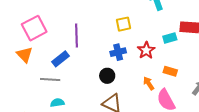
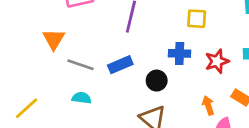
orange triangle: (25, 55) -> (54, 39), moved
blue rectangle: (61, 59) -> (120, 65), moved

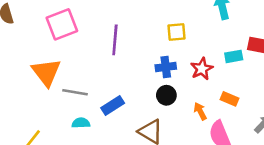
orange triangle: (54, 39) -> (46, 72), size x1.4
blue rectangle: (120, 65) -> (113, 105), moved
black circle: (157, 81) -> (166, 95), moved

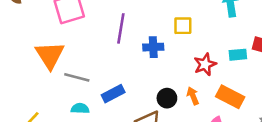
blue cross: (166, 67) -> (153, 47), moved
black circle: (166, 95) -> (167, 98), moved
orange rectangle: (229, 99) -> (230, 97), size x1.5
orange arrow: (200, 111) -> (193, 96), moved

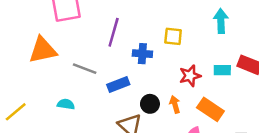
orange triangle: (50, 55) -> (43, 50), turned 44
gray line: (77, 77) -> (85, 69), moved
blue rectangle: (113, 94) -> (118, 85), moved

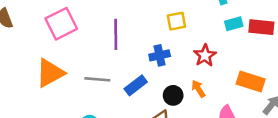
blue cross: (142, 54) -> (160, 55), moved
cyan rectangle: (222, 70) -> (234, 24), moved
orange rectangle: (210, 109) -> (251, 82), moved

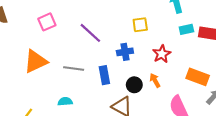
pink square: (61, 24) -> (47, 22), size x0.7
purple line: (116, 34) -> (90, 33), turned -50
blue rectangle: (136, 85) -> (104, 75), turned -66

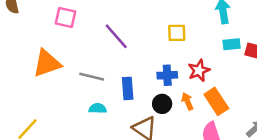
pink square: (47, 22) -> (65, 18), turned 30
blue cross: (125, 52) -> (167, 75), moved
orange rectangle: (198, 77) -> (216, 101), moved, turned 30
cyan semicircle: (65, 101) -> (98, 108), moved

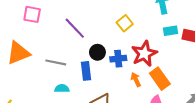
yellow square: (177, 33) -> (125, 23), turned -35
red star: (199, 70) -> (144, 54), size x1.4
black circle: (162, 104) -> (97, 52), moved

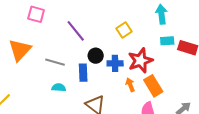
orange triangle: (18, 53) -> (20, 50), turned -30

